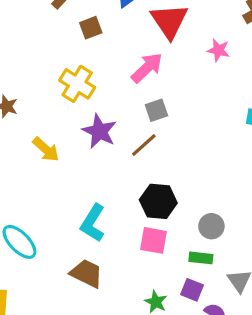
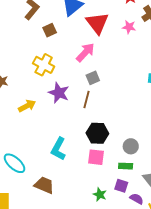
pink star: (218, 50) -> (129, 27), moved
brown line: (144, 145) -> (87, 100), turned -30
yellow arrow: (46, 149) -> (27, 106), turned -66
brown trapezoid: (87, 273) -> (44, 185), moved

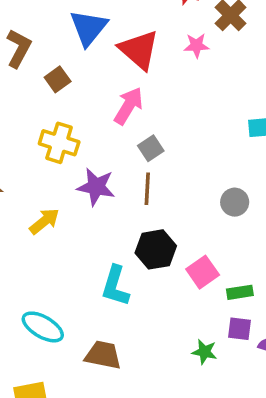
black hexagon: (97, 133) -> (156, 249), moved
gray circle: (131, 146) -> (235, 202), moved
pink square: (96, 157) -> (203, 272), moved, turned -30

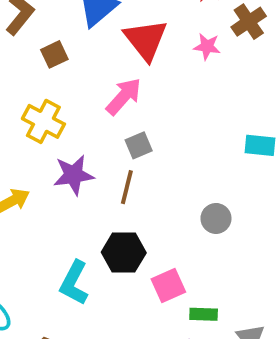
purple star: (96, 187) -> (74, 175), turned -30

